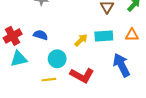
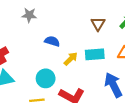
blue semicircle: (41, 35) -> (52, 41), moved

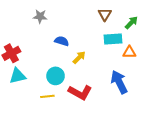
brown triangle: (98, 24) -> (105, 14), moved
cyan rectangle: (95, 54) -> (113, 39), moved

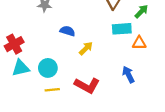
cyan circle: (56, 76) -> (48, 68), moved
blue arrow: (119, 82) -> (128, 75), size x0.7

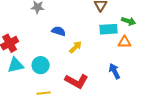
green arrow: (141, 11) -> (129, 21), moved, turned 64
yellow line: (52, 90) -> (44, 93), moved

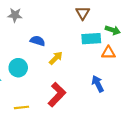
cyan circle: (41, 65) -> (18, 68), moved
red L-shape: (77, 81) -> (57, 95), turned -75

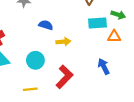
yellow arrow: (56, 58) -> (63, 42), turned 40
cyan circle: (18, 68) -> (35, 60), moved

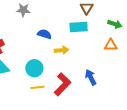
cyan rectangle: (98, 23) -> (79, 27), moved
blue arrow: (104, 66) -> (91, 77), moved
yellow line: (30, 89) -> (37, 87), moved

